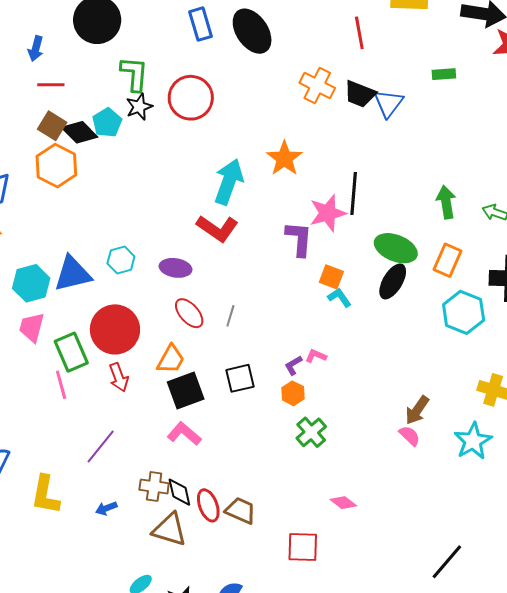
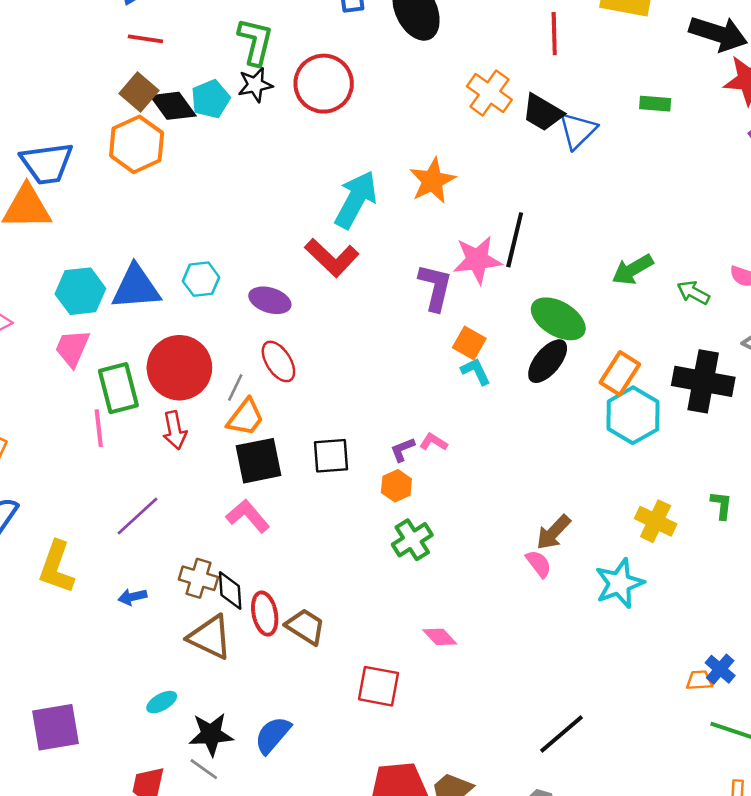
green arrow: (446, 202) -> (633, 270), turned -120
orange rectangle: (448, 260) -> (620, 373), moved
gray line: (230, 316) -> (235, 388), moved

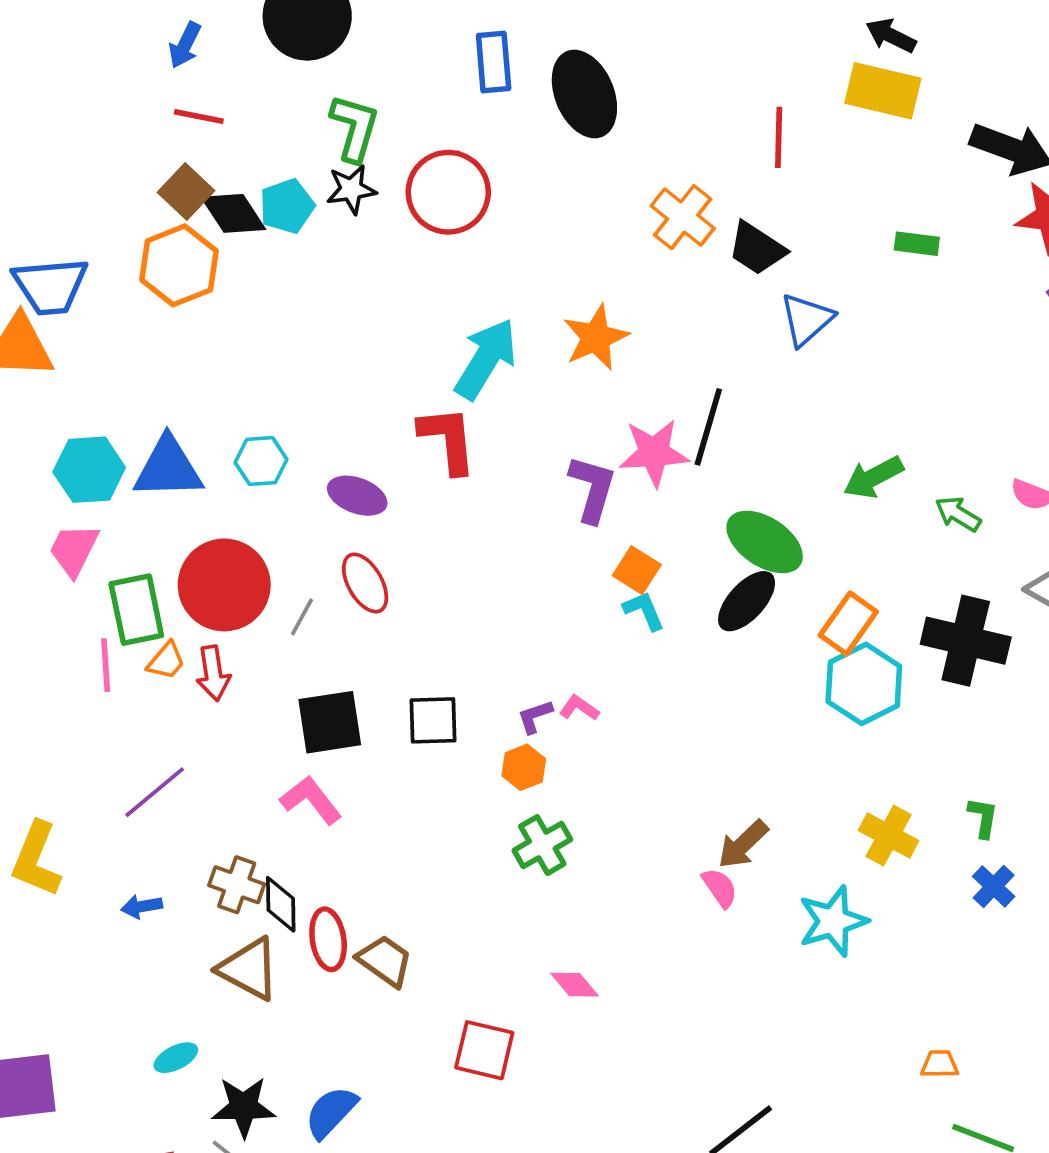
blue triangle: (578, 130) -> (806, 319), moved
red L-shape: (332, 258) -> (448, 440), turned -142
orange trapezoid: (246, 417) -> (166, 661), moved, size x0.7
blue cross: (720, 669) -> (994, 886), moved

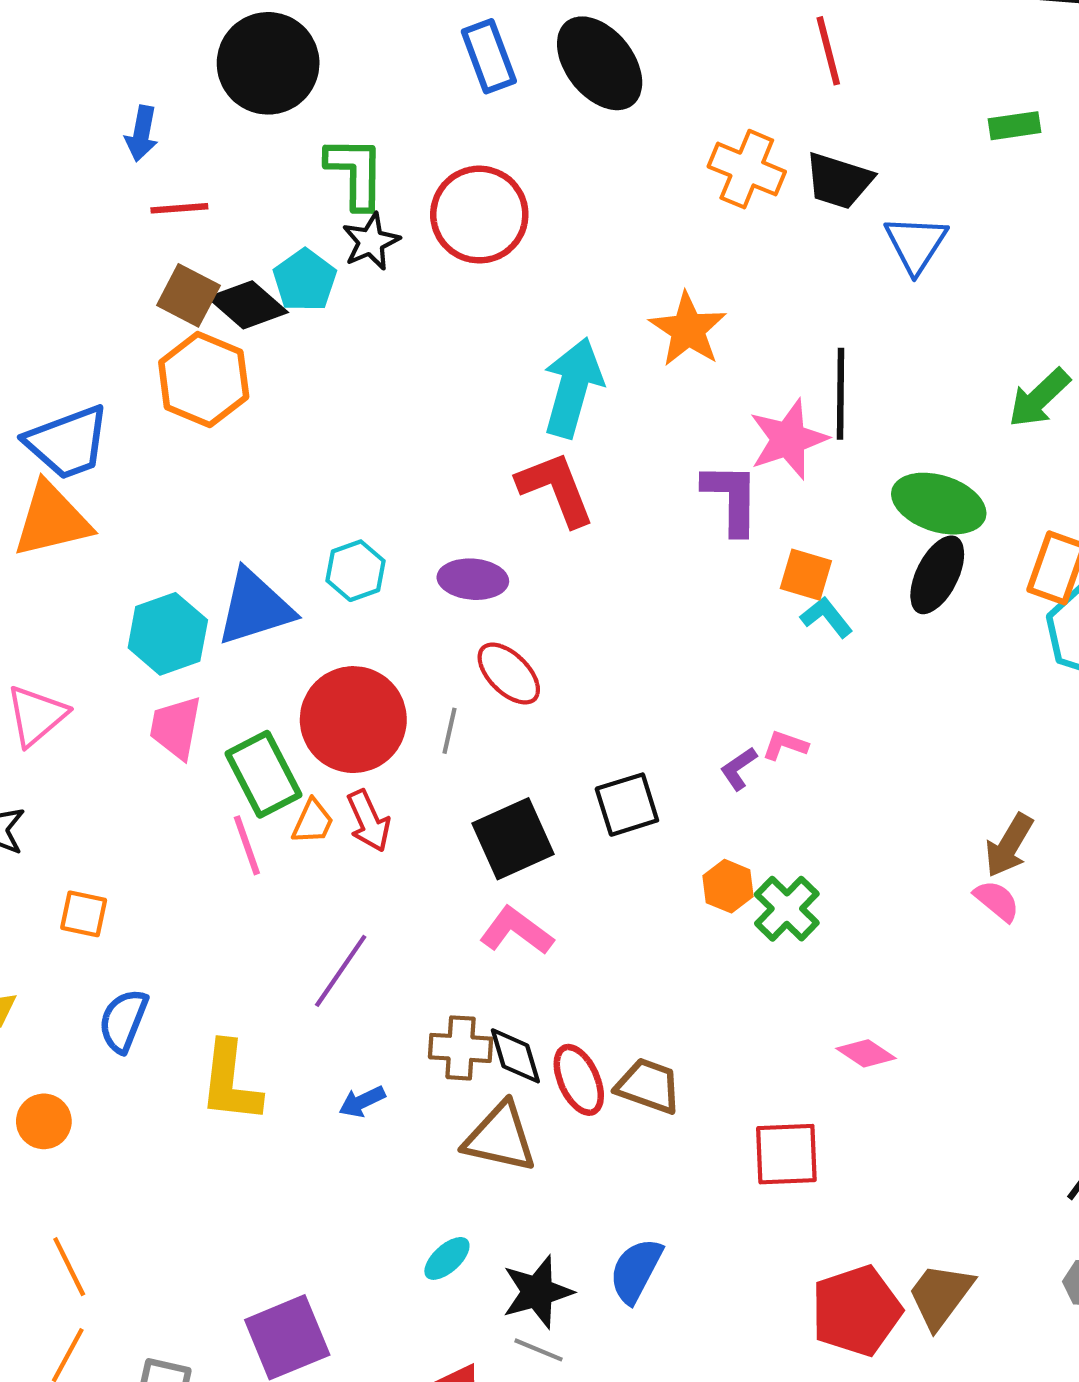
orange hexagon: (524, 767) -> (728, 886), moved

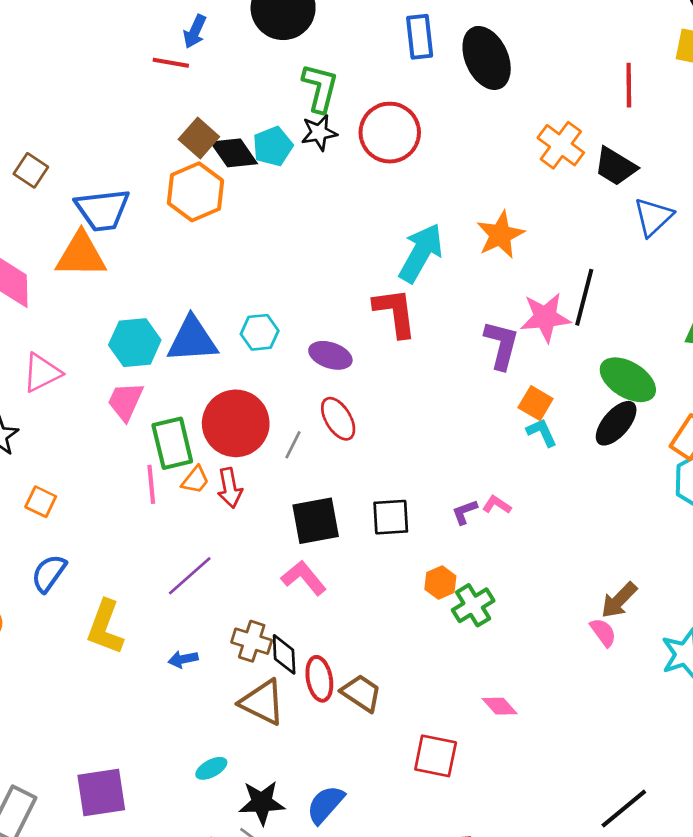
red line: (179, 208) -> (171, 63), moved

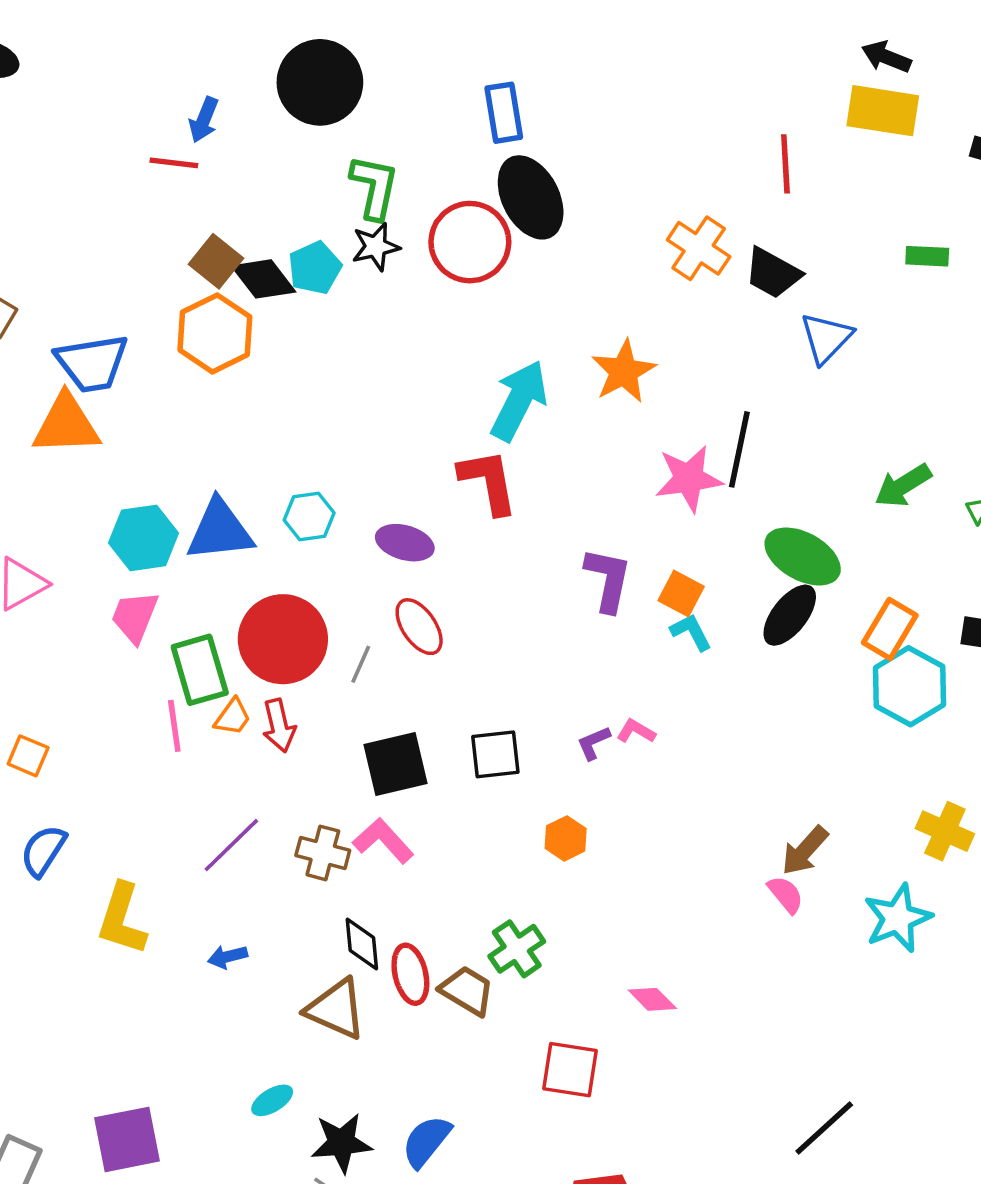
black ellipse: (487, 58) -> (531, 197), moved
purple L-shape: (501, 345) -> (608, 580), moved
green cross: (473, 605) -> (517, 949), moved
brown cross: (252, 641) -> (323, 853), moved

